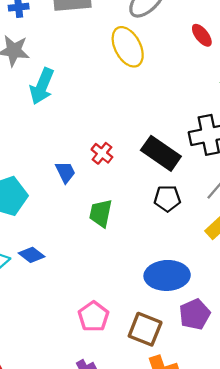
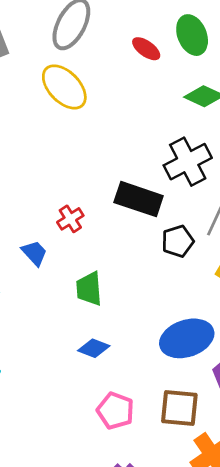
red cross: (102, 153) -> (70, 219), turned 35
black pentagon: (167, 198) -> (178, 241), moved
blue diamond: (32, 255) -> (94, 348), moved

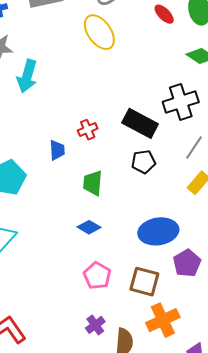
black pentagon: (178, 241) -> (143, 162), moved
blue trapezoid: (34, 253) -> (57, 150), turned 30

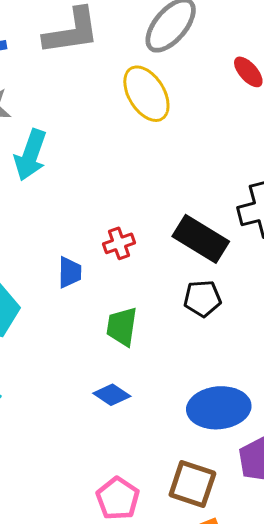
pink pentagon: (97, 276) -> (118, 498), moved

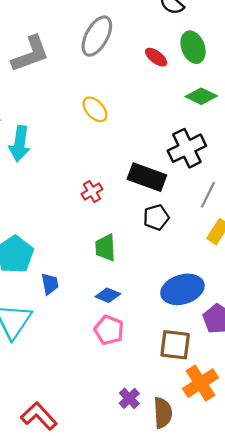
yellow ellipse: (146, 94) -> (95, 109), moved, size x0.7
blue trapezoid: (70, 272) -> (50, 284), moved
pink pentagon: (118, 498) -> (109, 330), moved

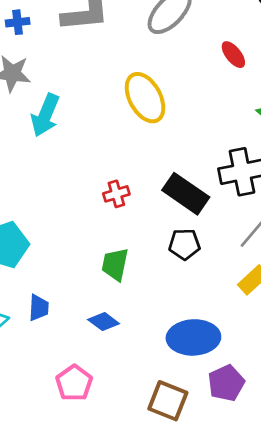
yellow ellipse: (95, 109) -> (145, 98), size x1.5
blue trapezoid: (50, 284) -> (39, 308), moved
pink pentagon: (109, 330) -> (74, 383), moved

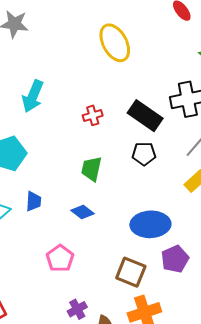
cyan arrow: (45, 115) -> (33, 96), moved

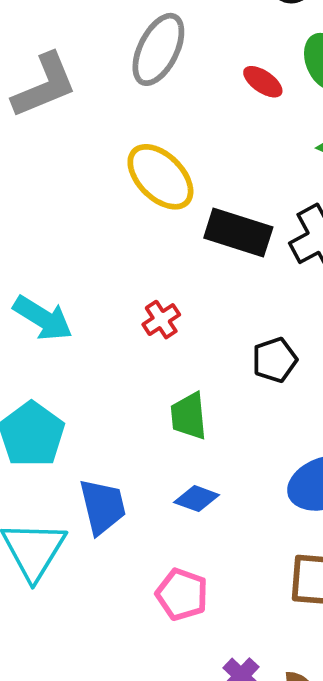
cyan arrow: (33, 96) -> (43, 318), turned -64
black rectangle: (145, 116) -> (238, 233), moved
blue trapezoid: (34, 201) -> (103, 507), size x1.5

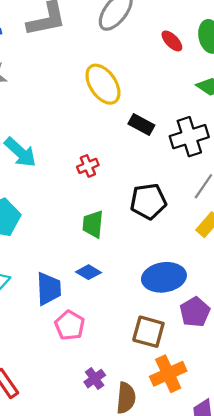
black rectangle: (238, 233) -> (141, 125), size x0.7
black pentagon: (275, 360) -> (148, 201), size x1.4
blue trapezoid: (103, 507) -> (49, 289), moved

